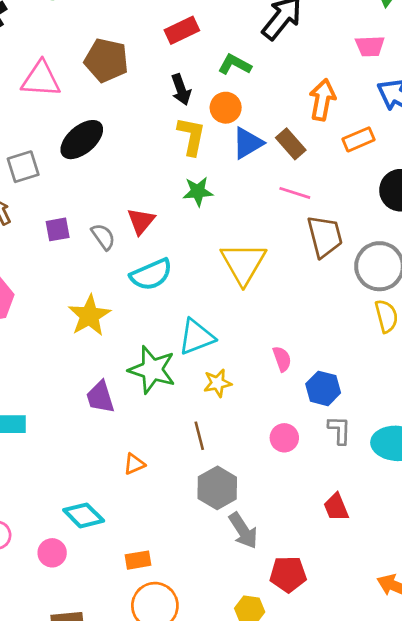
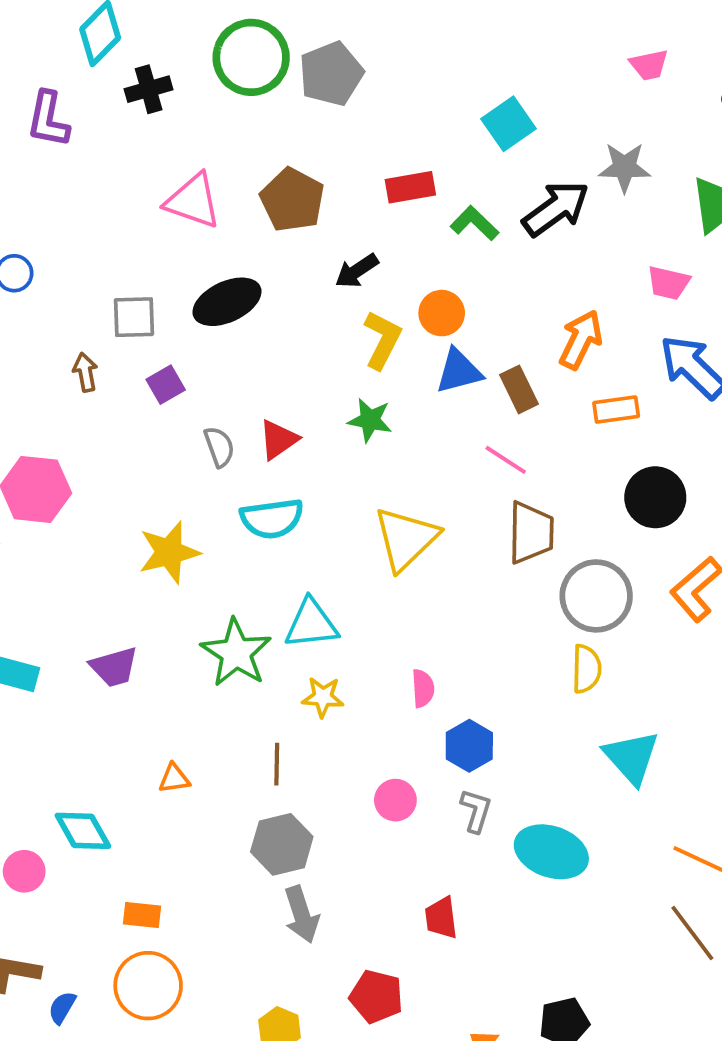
green L-shape: (235, 65) -> (475, 223), moved
black arrow: (181, 90) -> (357, 271), moved, turned 60
purple square: (58, 229) -> (166, 385), moved, turned -35
purple trapezoid: (100, 397) -> (114, 667), moved, turned -104
red pentagon: (288, 574) -> (376, 996), moved

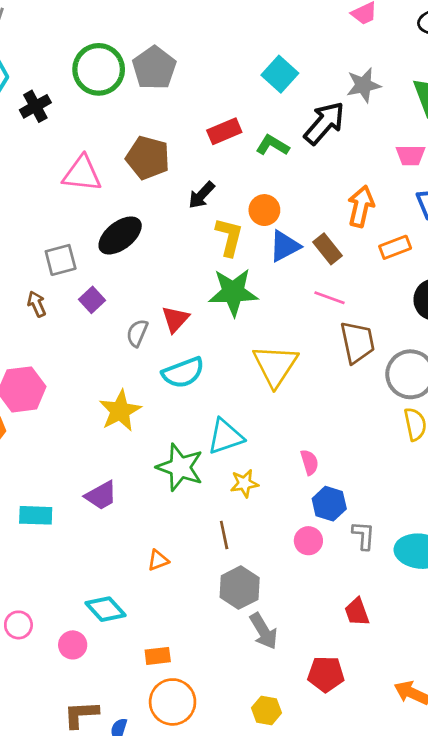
green star: (370, 420) -> (233, 292), size x1.6
gray semicircle: (219, 447) -> (137, 333), turned -124
blue hexagon: (469, 746) -> (329, 504), moved

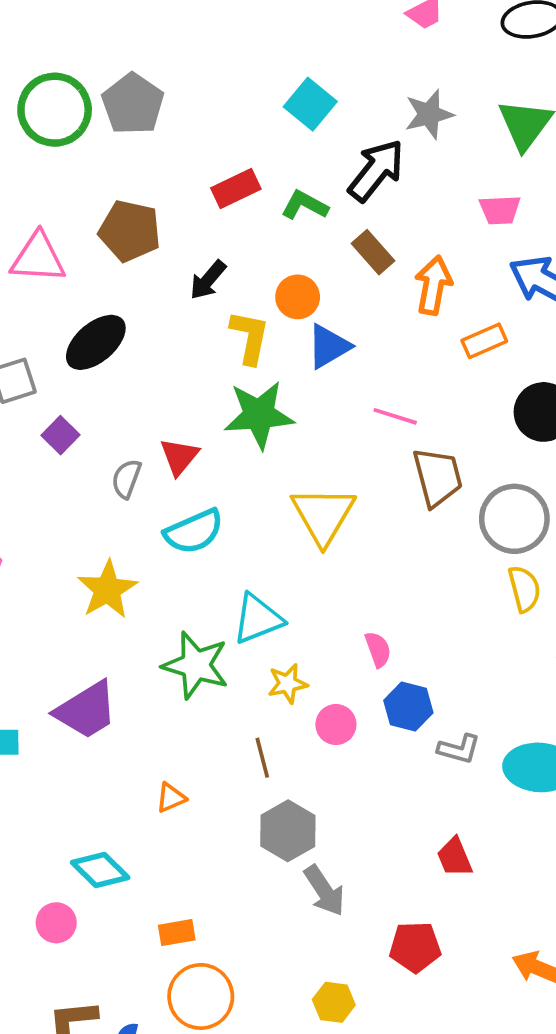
brown rectangle: (328, 249) -> (373, 252), moved
purple trapezoid: (101, 495) -> (86, 710), size x1.4
gray L-shape: (364, 535) -> (459, 749), turned 104
pink circle: (308, 541) -> (336, 724), moved

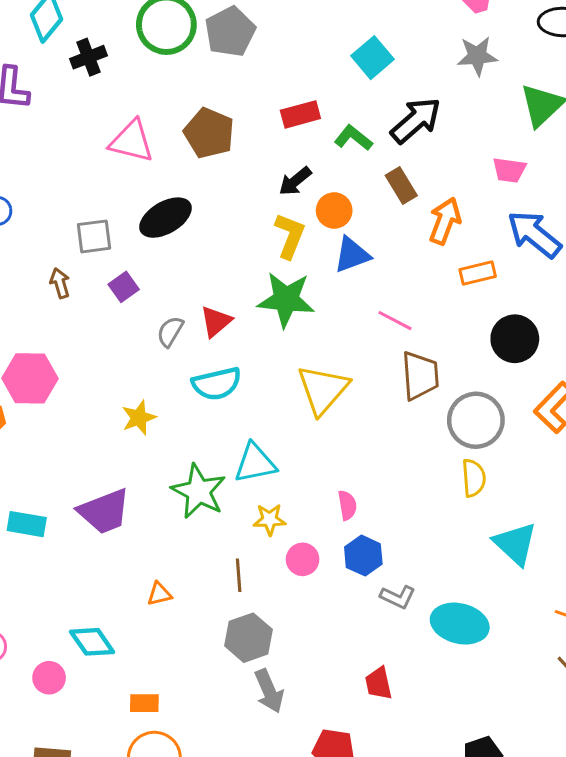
gray star: (429, 114) -> (477, 56), moved
black arrow: (208, 280) -> (295, 181), moved
yellow star: (107, 590) -> (139, 418), size x0.7

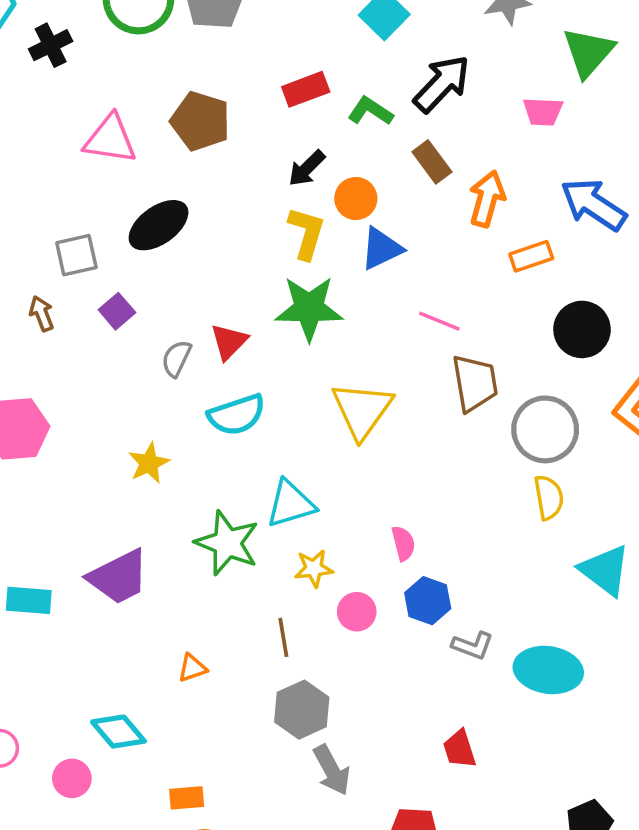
pink trapezoid: (509, 170) -> (543, 112), moved

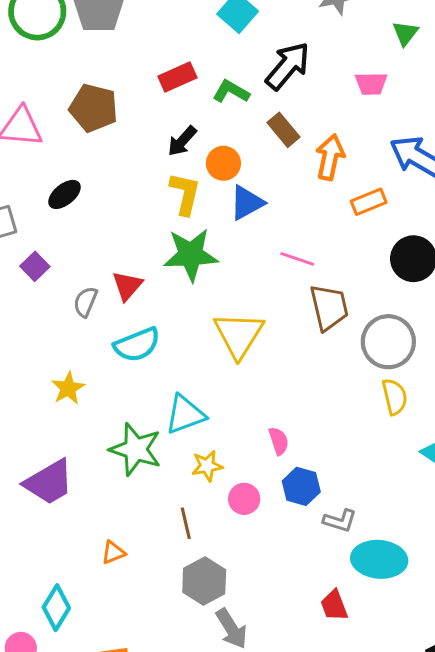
green triangle: (588, 52) -> (405, 33), size x0.6
black ellipse: (159, 225) -> (64, 194), size x0.7
cyan ellipse: (548, 670) -> (379, 559), moved
cyan diamond: (118, 732) -> (56, 608), turned 75

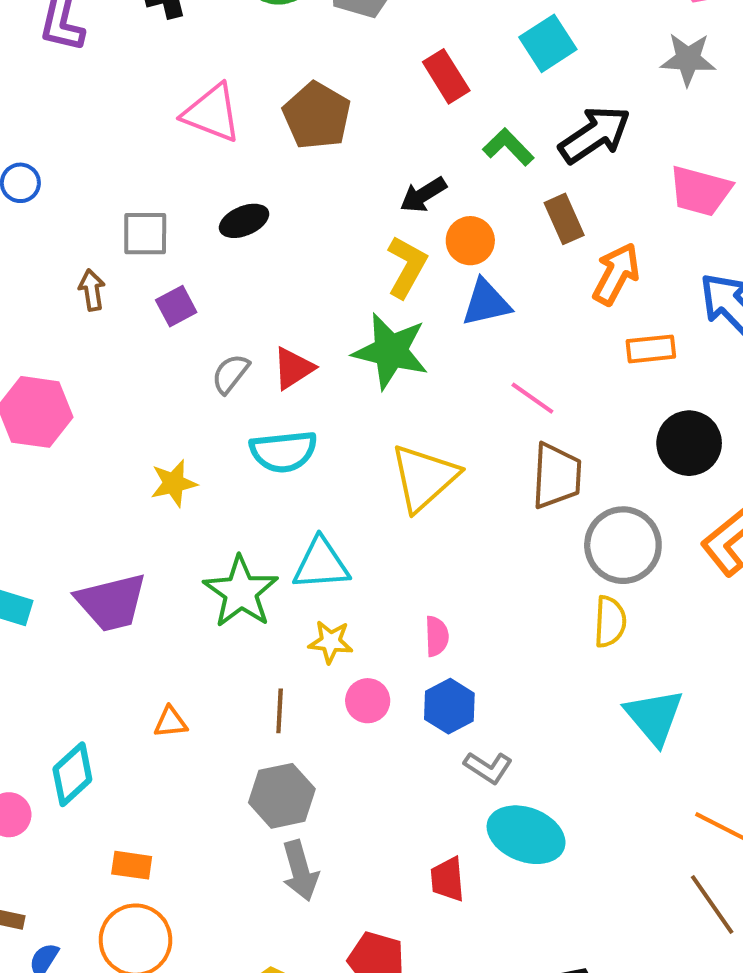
red rectangle: (177, 77) -> (446, 76), moved, turned 66
pink trapezoid: (371, 84) -> (700, 191), size x1.4

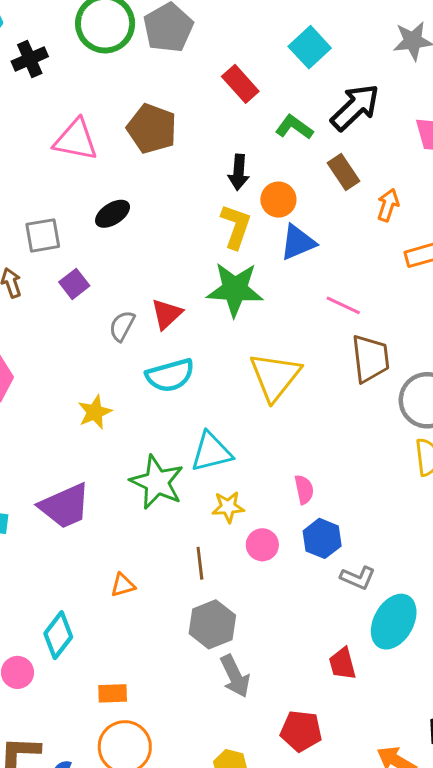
black arrow: (423, 195) -> (239, 172), turned -44
orange arrow: (616, 274) -> (388, 205), size x0.7
cyan ellipse: (526, 835) -> (394, 622), turned -72

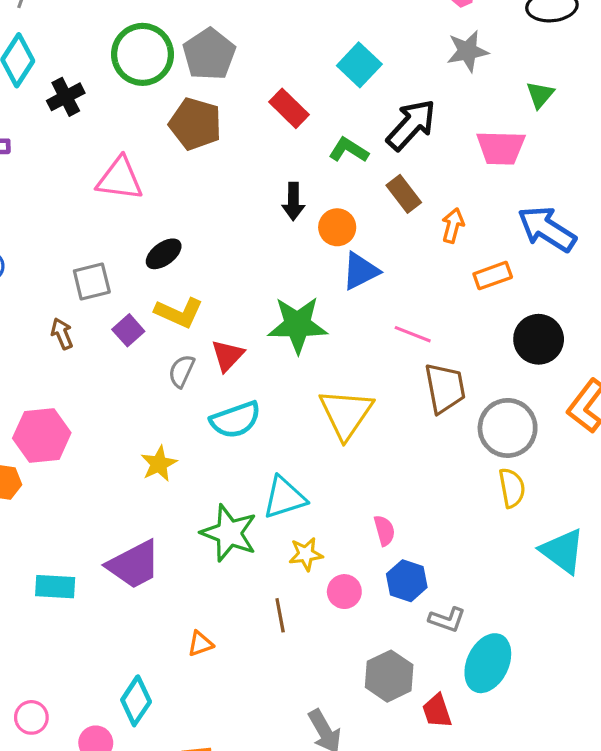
brown pentagon: (152, 129) -> (195, 124), moved
yellow L-shape: (236, 226) -> (179, 313), moved, turned 99
gray hexagon: (212, 624) -> (389, 676), moved

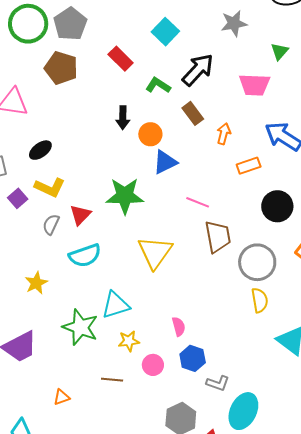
brown line: (280, 615) -> (112, 380), turned -75

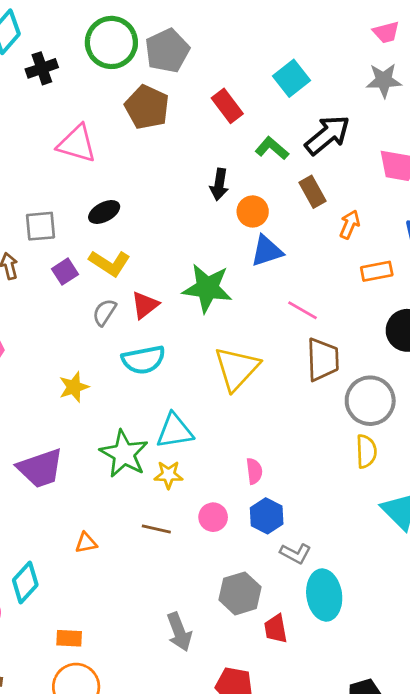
yellow star: (129, 341) -> (168, 475), moved
cyan ellipse: (243, 411) -> (324, 595), turned -42

